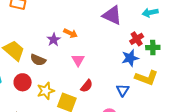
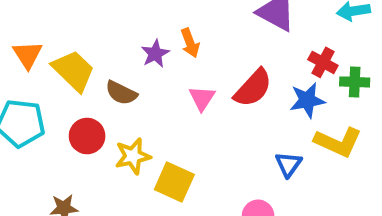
orange arrow: (71, 33) -> (190, 43), turned 40
red cross: (137, 39) -> (323, 62), turned -32
red semicircle: (87, 86) -> (253, 88), moved, size x1.5

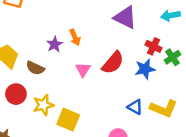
green cross: (355, 82) -> (172, 57), turned -35
yellow L-shape: (338, 142) -> (164, 108), moved
blue triangle: (288, 164) -> (135, 107), turned -35

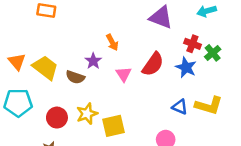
purple star: (55, 44) -> (93, 61), moved
blue star: (145, 69) -> (186, 67), turned -30
red circle: (16, 94) -> (57, 118), moved
yellow square: (68, 120) -> (113, 126), turned -30

